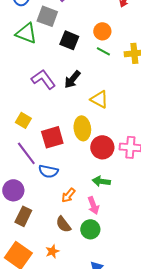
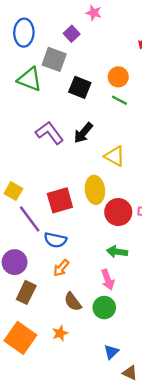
yellow square: (23, 120) -> (13, 191), moved
orange arrow: (68, 195) -> (61, 268), moved

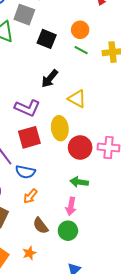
purple L-shape: (49, 133) -> (27, 108), moved, turned 150
pink arrow: (108, 280) -> (71, 206), turned 30

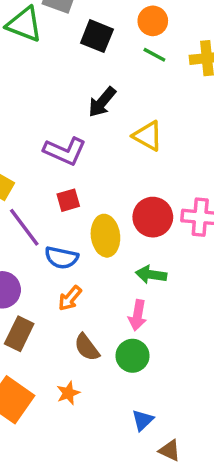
yellow ellipse: (60, 128) -> (105, 236), moved
red square: (29, 137) -> (68, 200), size x0.6

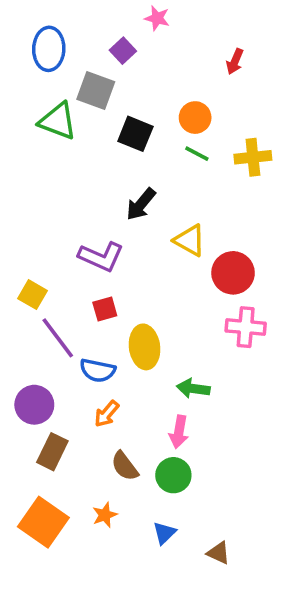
red circle: (153, 217) -> (233, 273), moved
blue triangle: (143, 420) -> (164, 533), moved
brown triangle: (170, 450) -> (219, 553), moved

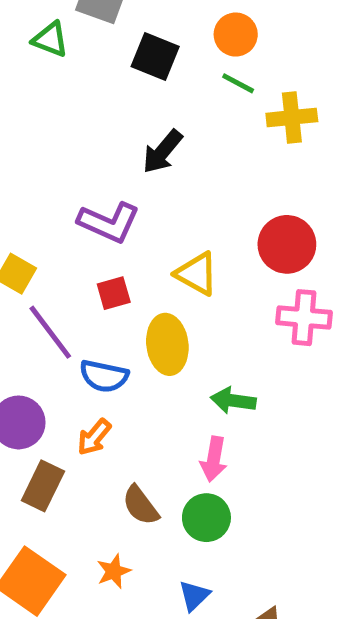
green triangle: (58, 121) -> (50, 39), size x0.7
yellow cross: (253, 157) -> (292, 117), moved
yellow triangle: (190, 240) -> (197, 274), moved
orange arrow: (107, 414) -> (94, 437), moved

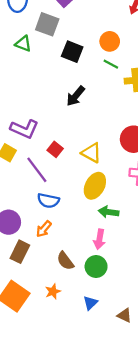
purple L-shape: (109, 222) -> (24, 129), moved
red square: (114, 293) -> (55, 149), moved, turned -35
purple line: (50, 332) -> (37, 170), moved
yellow ellipse: (167, 344) -> (95, 186), moved, turned 35

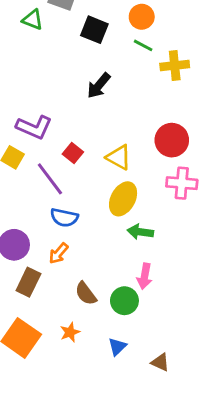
pink arrow: (99, 239) -> (145, 276), moved

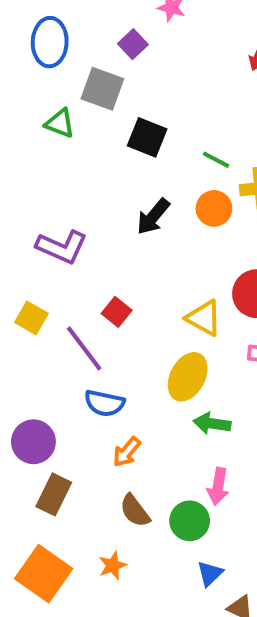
orange circle: (142, 17) -> (214, 208), moved
purple L-shape: (34, 127) -> (62, 247), moved
yellow triangle: (119, 157) -> (204, 318), moved
orange arrow: (59, 253) -> (127, 452), moved
blue triangle: (117, 347) -> (210, 574), moved

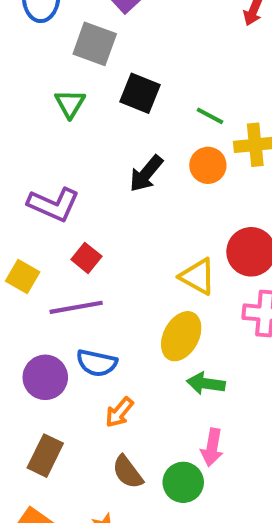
green triangle: (60, 123) -> (70, 104), moved, turned 40
red square: (117, 312) -> (86, 258), moved
purple line: (84, 348) -> (76, 307), turned -63
purple circle: (33, 442) -> (45, 377), moved

